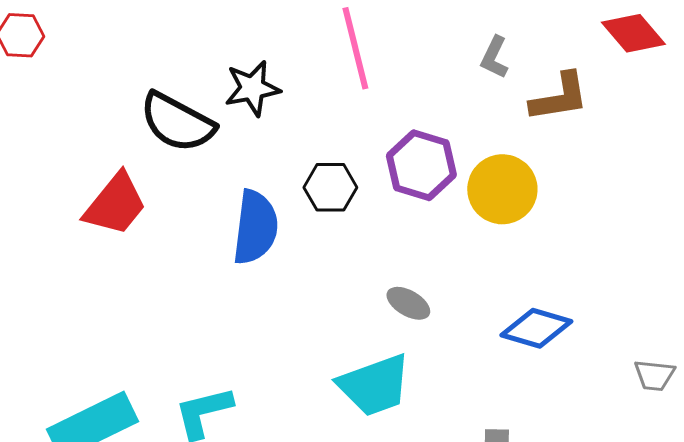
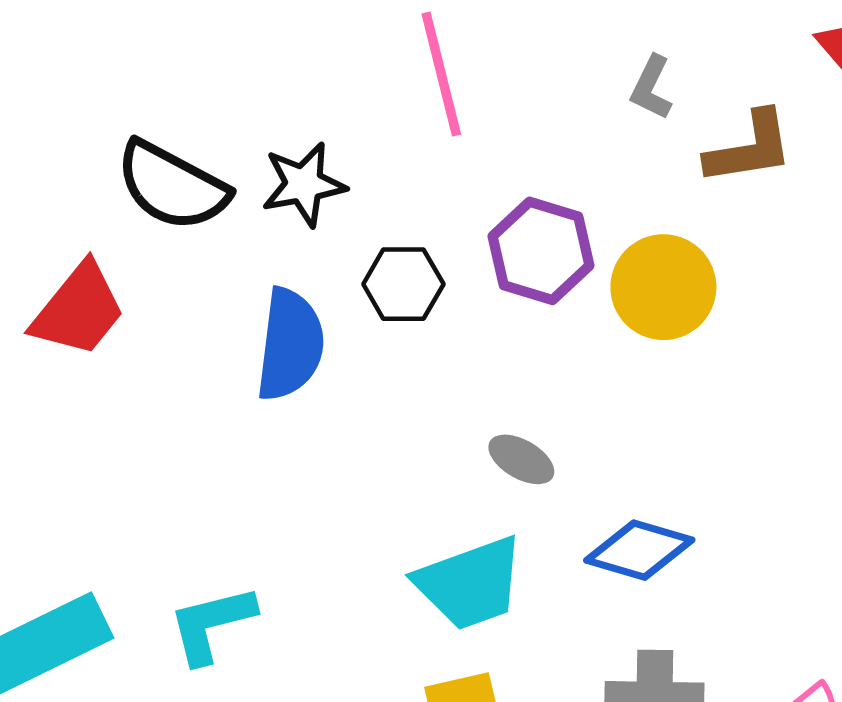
black star: (252, 88) -> (304, 184), moved
blue diamond: (536, 328) -> (639, 550), moved

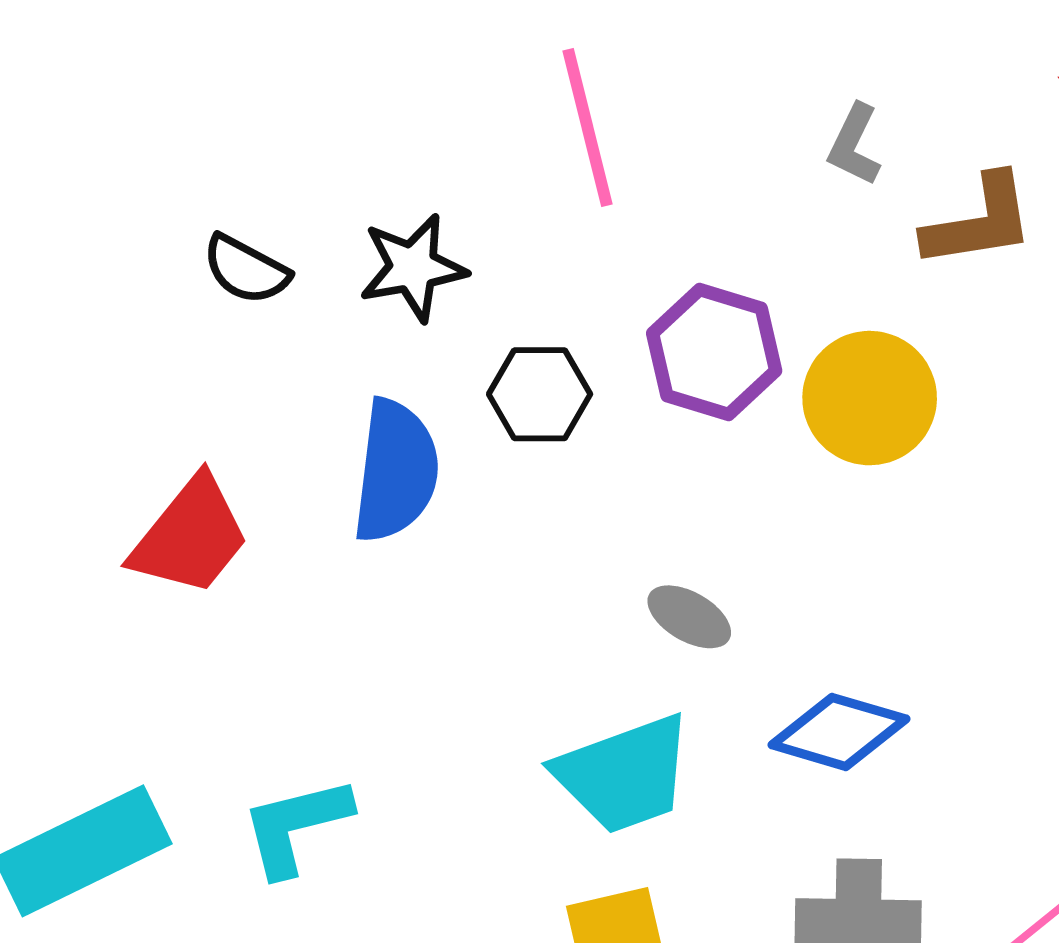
black semicircle: (172, 186) -> (246, 269), size x0.6
red trapezoid: (79, 310) -> (190, 536), moved

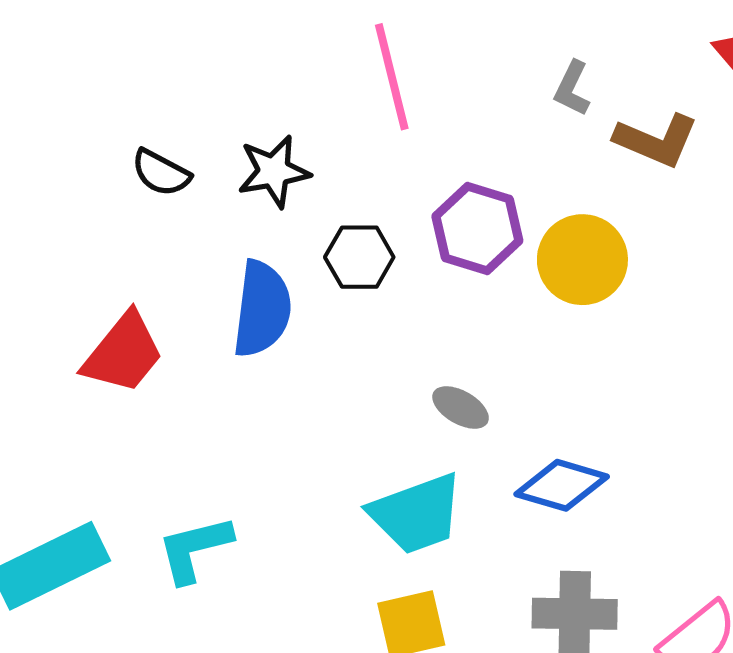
brown L-shape: (979, 222) -> (656, 140), turned 32

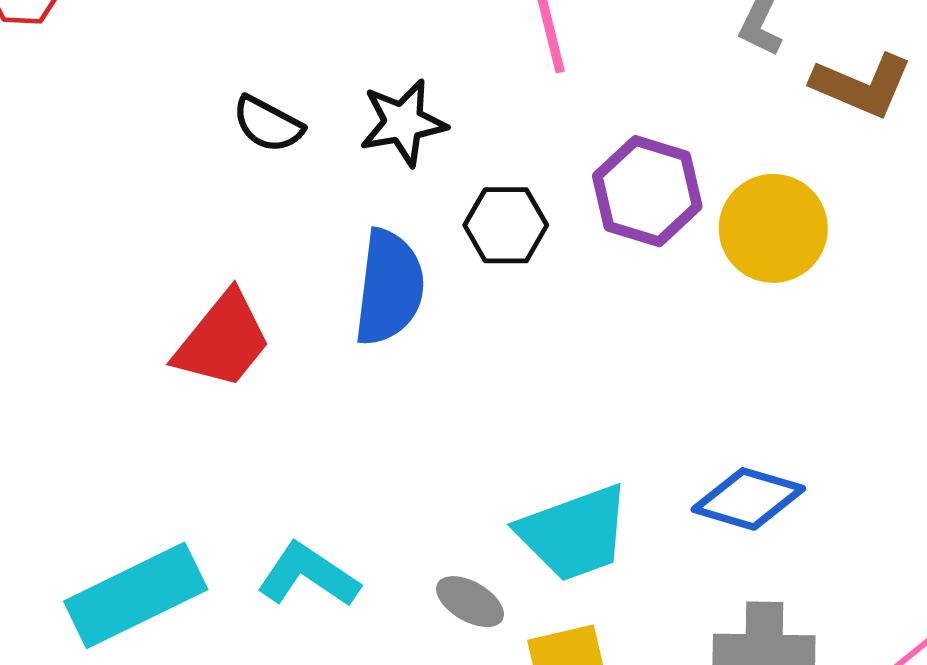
gray ellipse: (461, 407) -> (470, 602), moved
cyan L-shape: (195, 549) -> (308, 575), turned 48

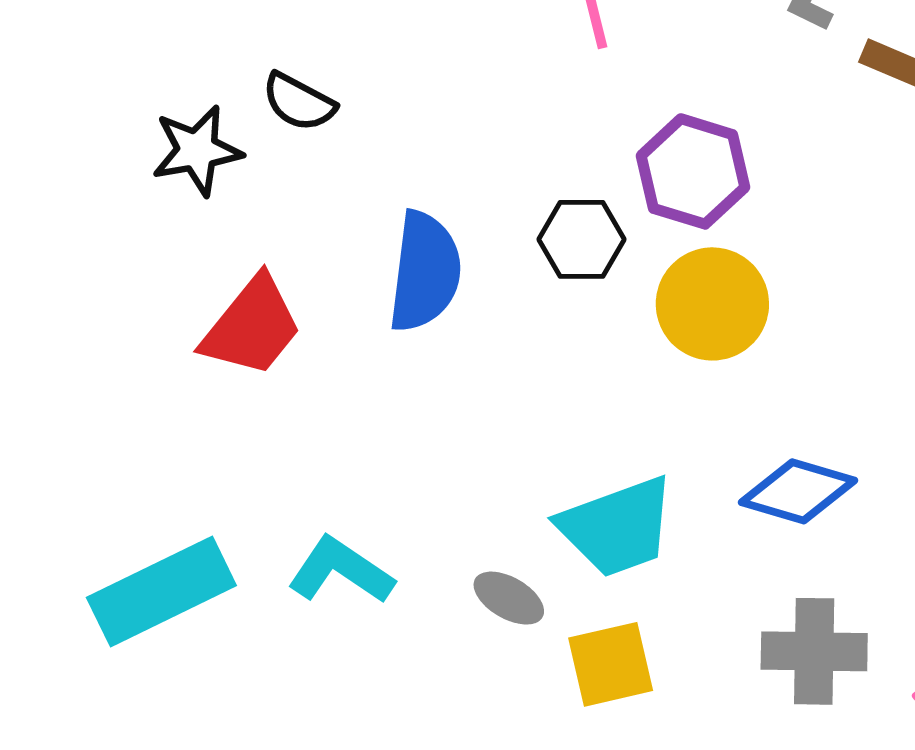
black star: (403, 123) -> (197, 150), moved
black hexagon: (506, 225) -> (582, 239), moved
yellow circle: (773, 228) -> (712, 304), moved

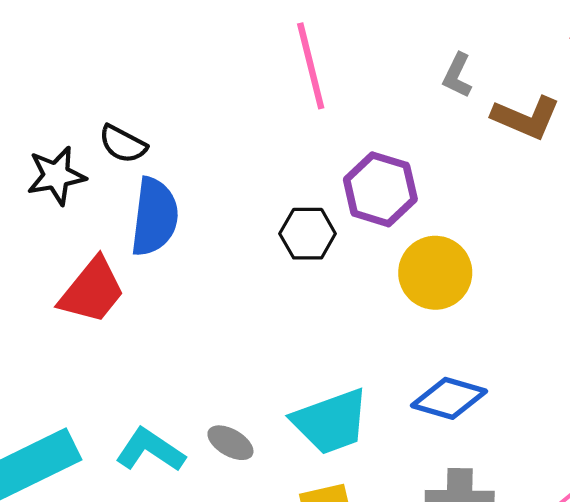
blue semicircle: (425, 272) -> (154, 217), moved
yellow circle: (712, 304) -> (435, 273), moved
gray ellipse: (509, 598) -> (230, 443), moved

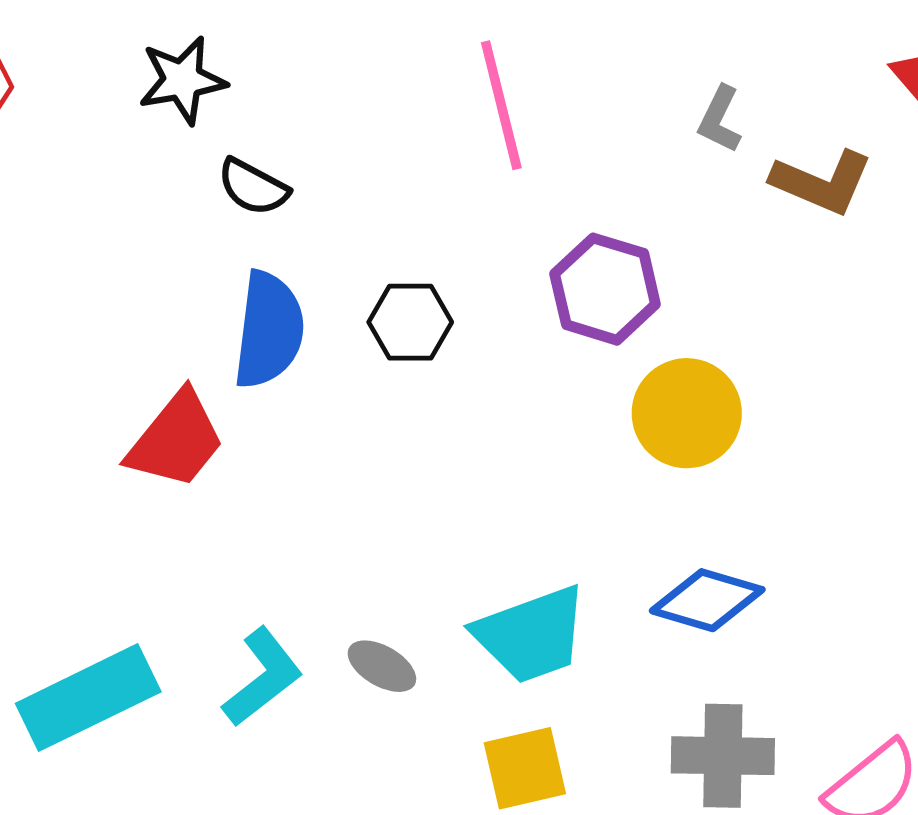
black semicircle: (123, 144) -> (253, 187), moved
black star: (56, 176) -> (182, 80), moved
black hexagon: (308, 234) -> (410, 322), moved
cyan L-shape: (150, 450) -> (263, 677), turned 108

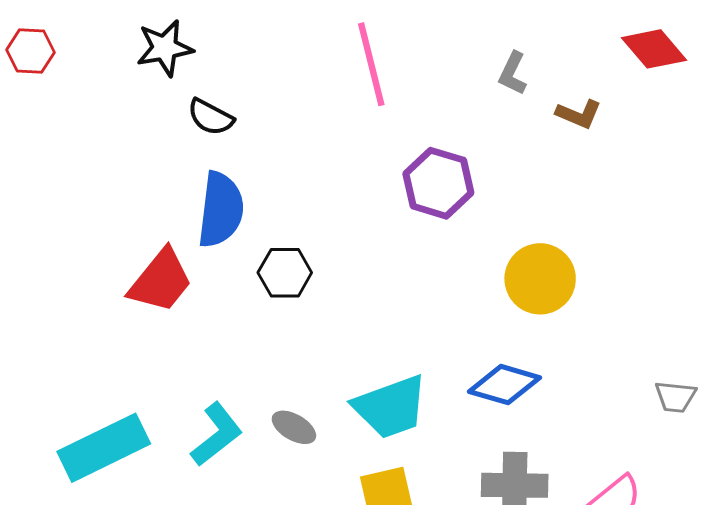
brown L-shape: (822, 182) -> (579, 114), size x0.7
black hexagon: (410, 322) -> (285, 273), moved
yellow circle: (687, 413) -> (540, 279), moved

